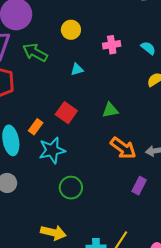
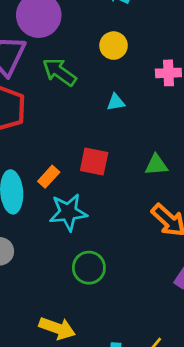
red square: (66, 113) -> (94, 161), turned -30

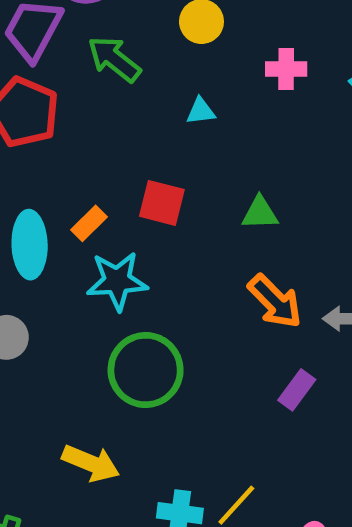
green circle: (89, 268) -> (146, 370), size x1.4

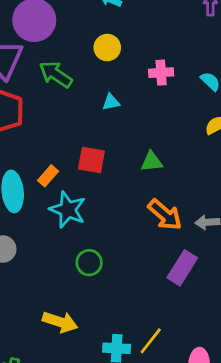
cyan star: (117, 281) -> (68, 210), turned 30
green circle: (146, 370) -> (89, 263), size x0.6
purple rectangle: (297, 390) -> (182, 268), size x1.4

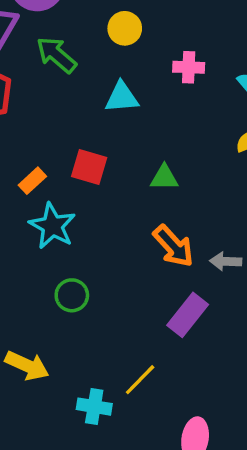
cyan triangle: (111, 102) -> (122, 97), size x1.5
yellow line: (151, 341) -> (140, 380), moved

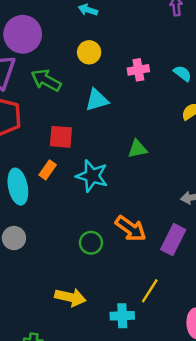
red square: (89, 167) -> (61, 137), moved
cyan star: (52, 226) -> (92, 176), moved
orange arrow: (173, 246) -> (131, 229), moved

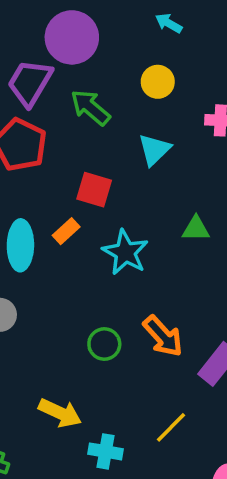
cyan triangle: (97, 100) -> (154, 150), turned -40
cyan cross: (122, 316) -> (105, 451), moved

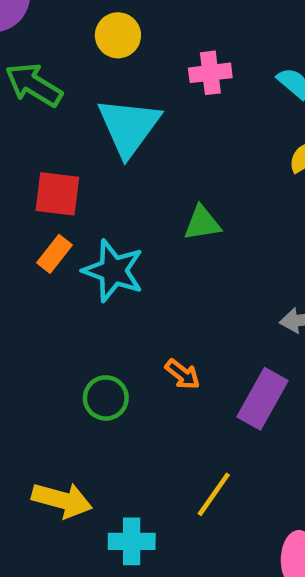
cyan triangle: (154, 150) -> (129, 127), size x1.4
orange rectangle: (66, 231) -> (54, 254), moved
orange arrow: (163, 336) -> (183, 374), size x0.6

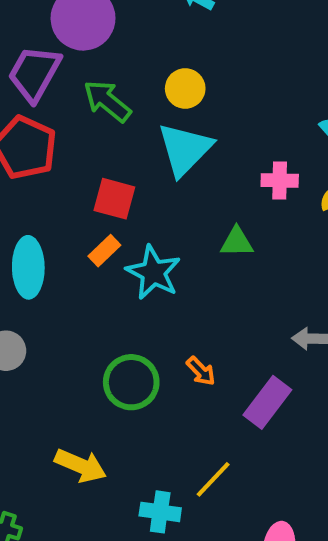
yellow circle: (118, 35) -> (185, 88), moved
pink cross: (210, 73) -> (280, 180), moved
green circle: (106, 398) -> (131, 382), size x1.4
cyan cross: (132, 541) -> (160, 512), moved

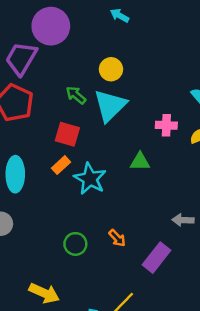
green arrow: (107, 101) -> (76, 95), moved, size x0.7
green circle: (131, 382) -> (75, 244), size x0.7

